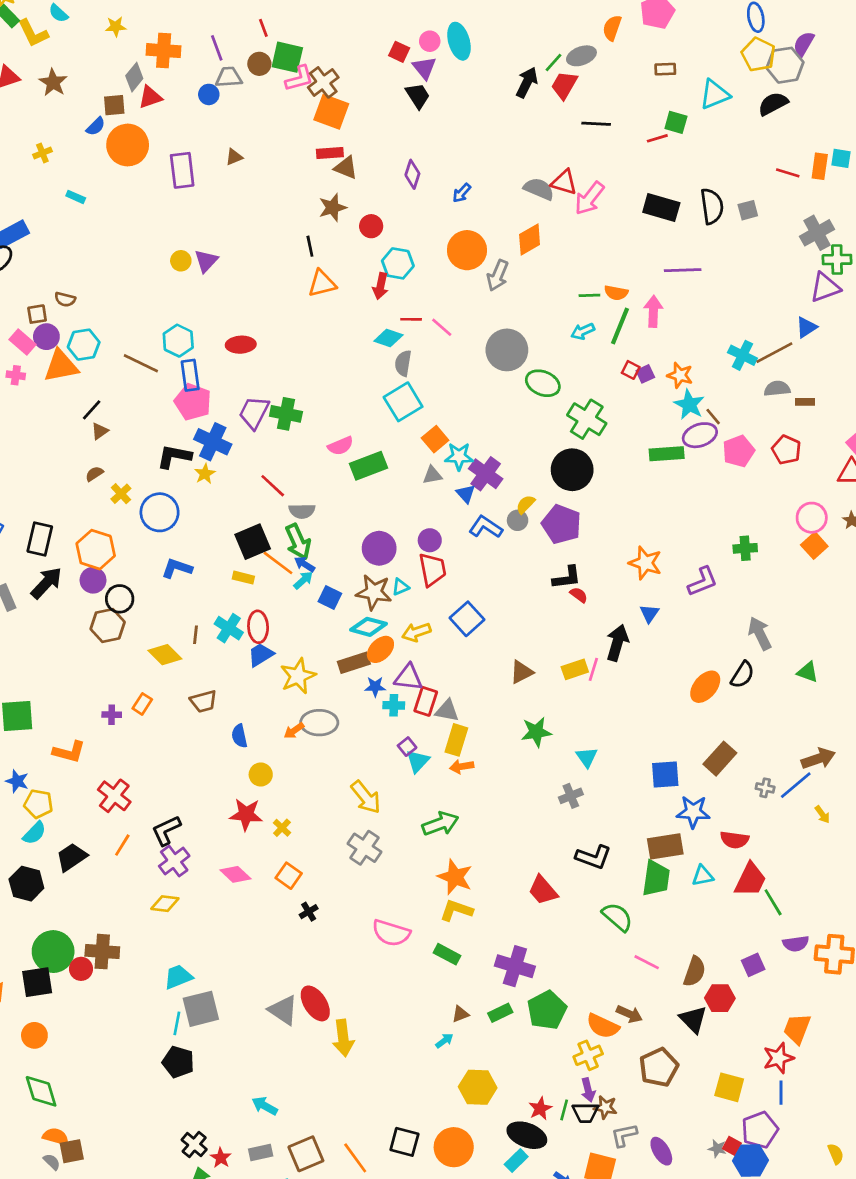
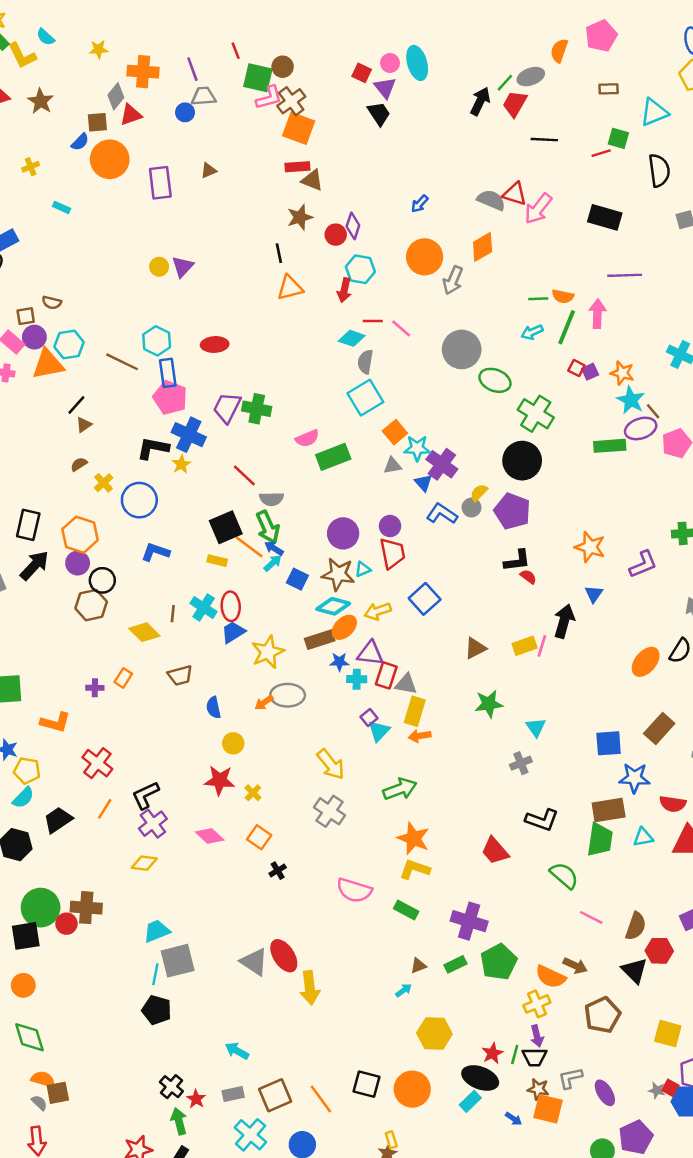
brown circle: (259, 64) -> (283, 67), moved
purple diamond: (412, 174) -> (353, 226), moved
black semicircle: (712, 206) -> (659, 170), moved
brown star: (605, 1107) -> (538, 1089), moved

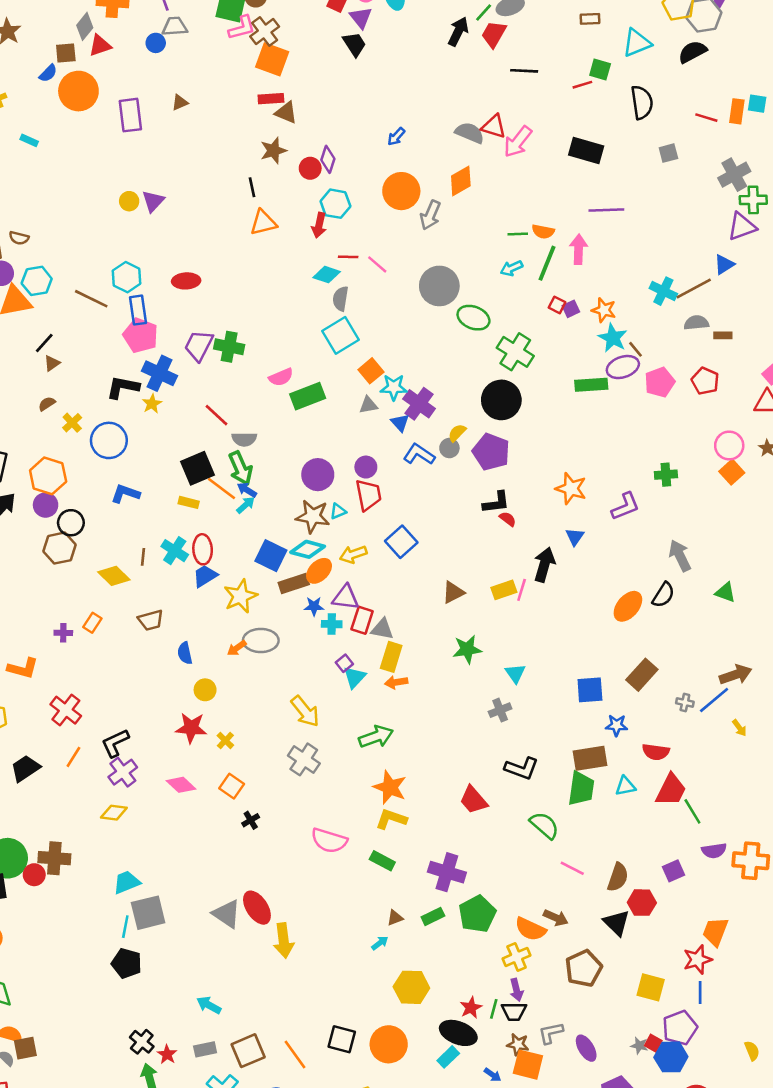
blue square: (297, 579) -> (271, 556), moved, size x1.4
blue star: (634, 778) -> (617, 725), size x0.7

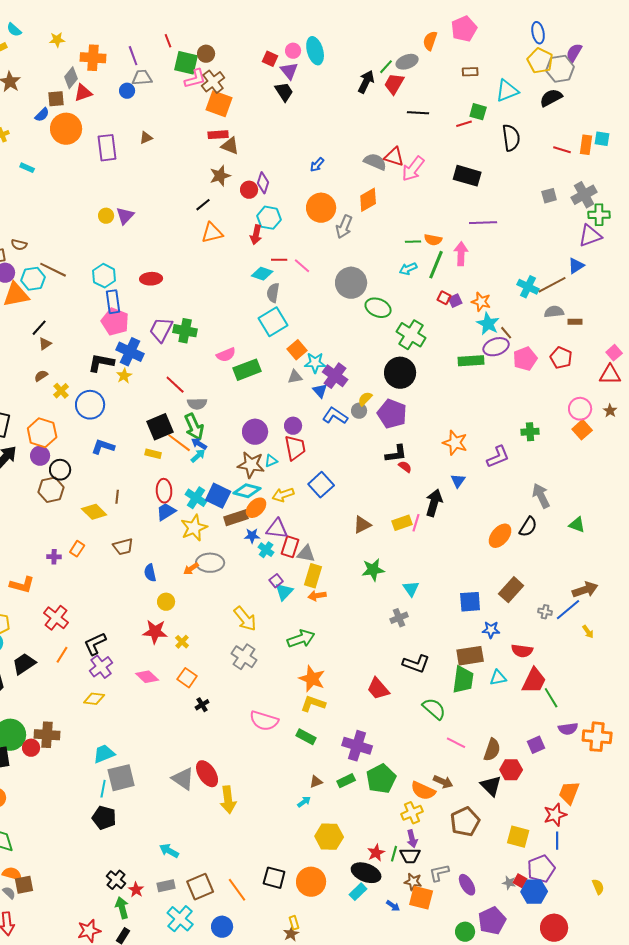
gray square: (668, 153) -> (549, 196), moved
black line: (252, 187) -> (203, 205), turned 63
brown line: (91, 299) -> (53, 270), moved
cyan cross: (175, 551) -> (196, 498), moved
cyan cross: (332, 624) -> (266, 550), turned 35

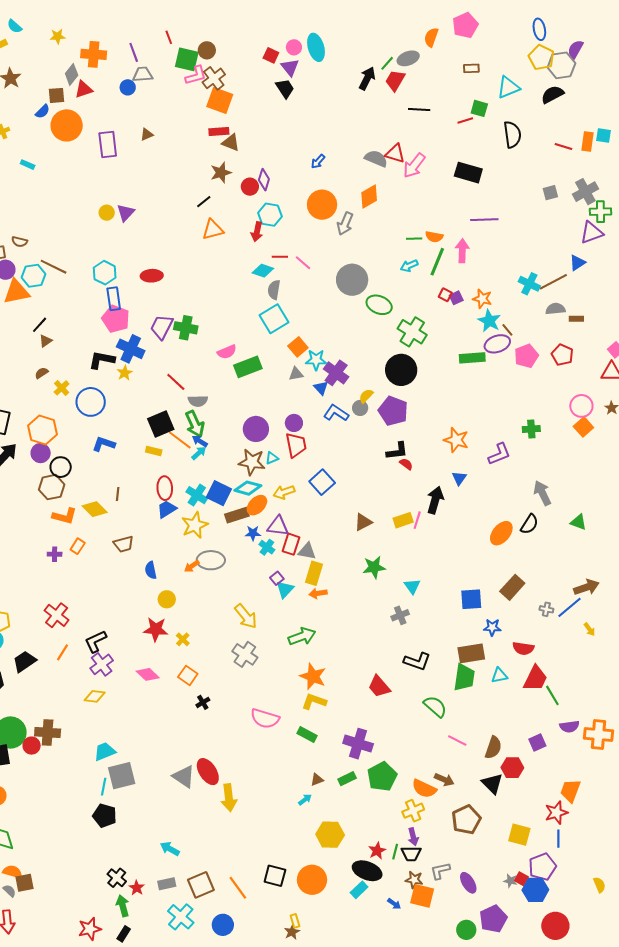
orange L-shape: (22, 585) -> (65, 516), moved

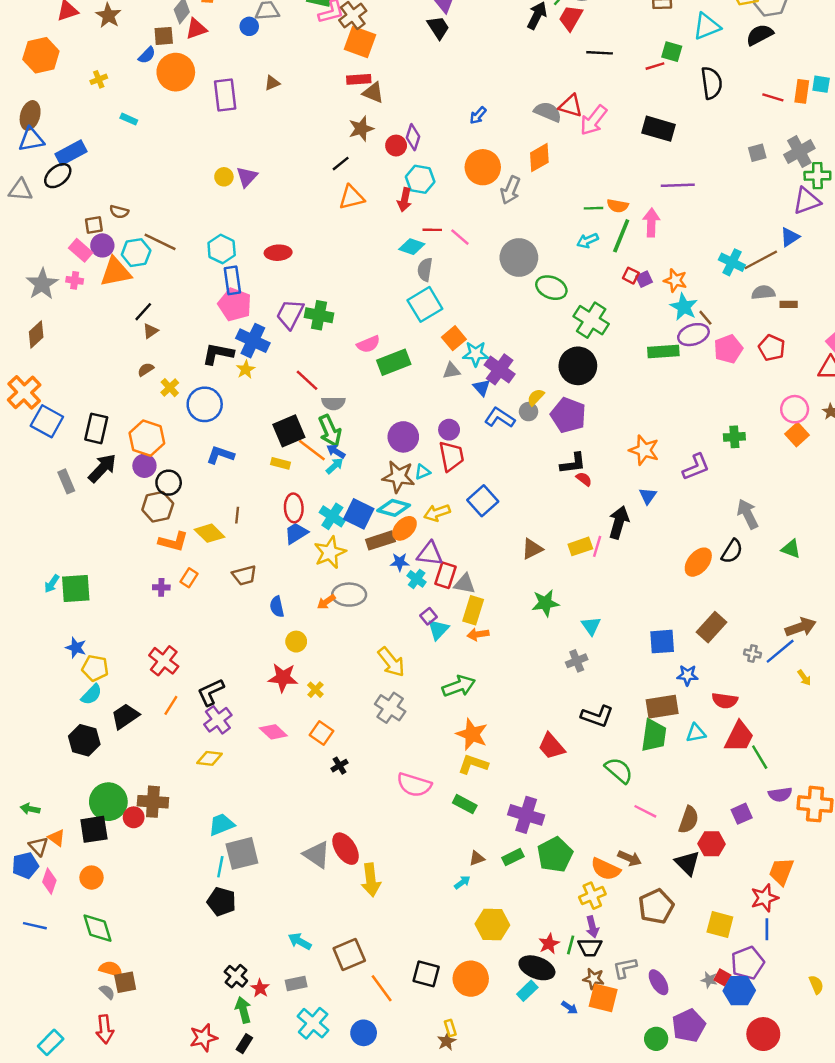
brown square: (201, 885) -> (349, 955), moved

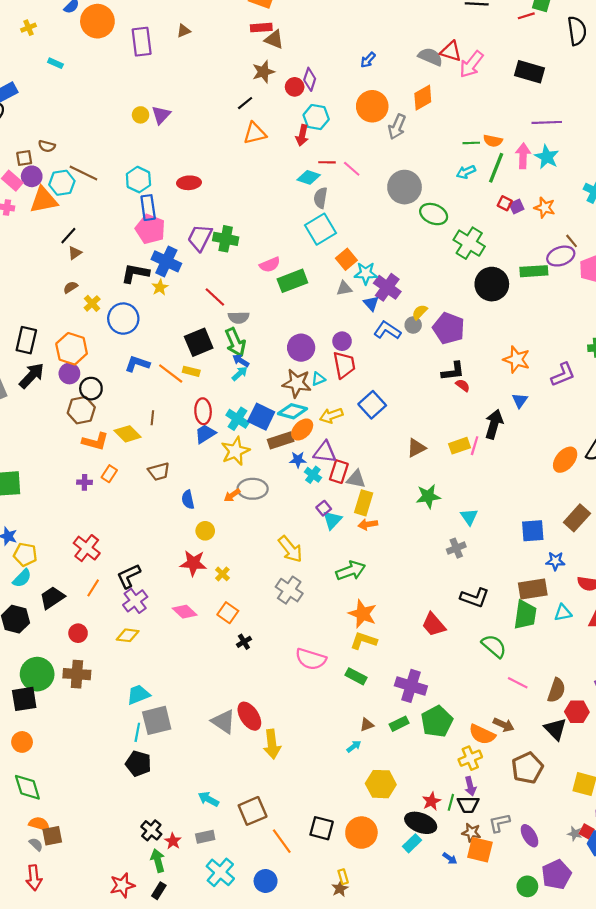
cyan star: (684, 307) -> (547, 157), moved
black circle: (578, 366) -> (492, 284), moved
orange line: (312, 450) -> (171, 373), moved
red circle: (134, 817) -> (78, 633), moved

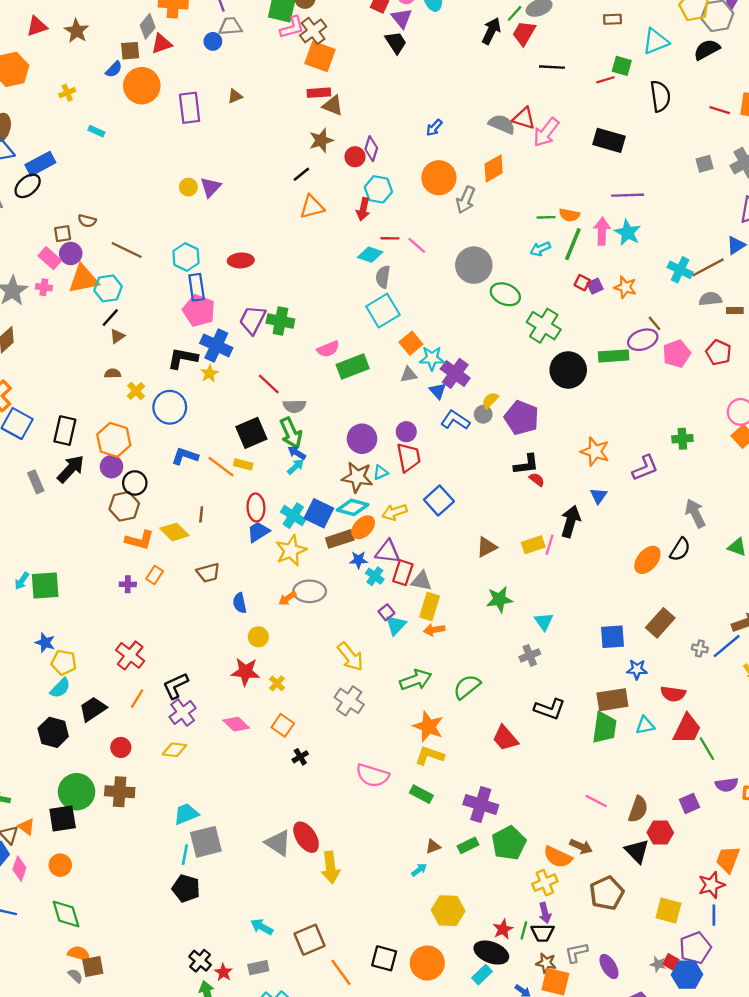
cyan hexagon: (62, 183) -> (108, 288), moved
brown semicircle: (70, 287) -> (113, 373), turned 32
green semicircle: (494, 646) -> (467, 687), moved, turned -80

